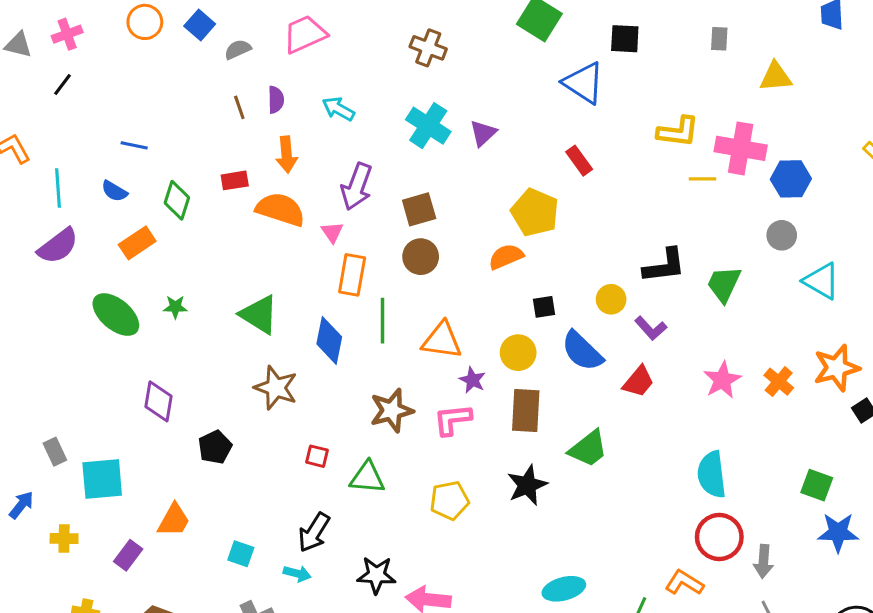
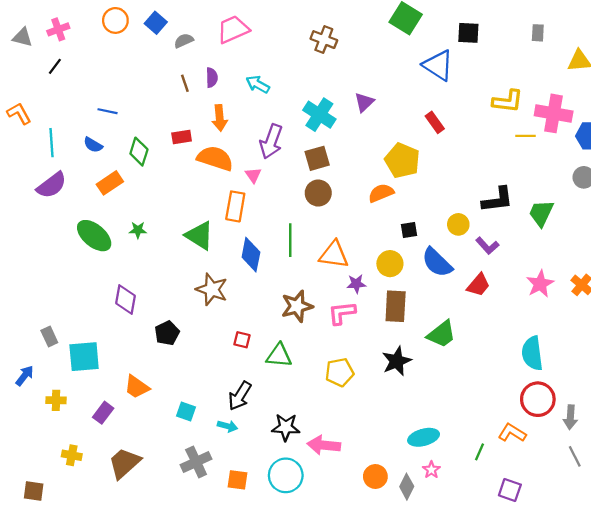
cyan cross: (428, 126) -> (319, 115), moved
orange rectangle: (352, 275) -> (235, 206), moved
purple star: (472, 380) -> (356, 284), turned -30
orange trapezoid: (174, 520) -> (137, 387), turned 96

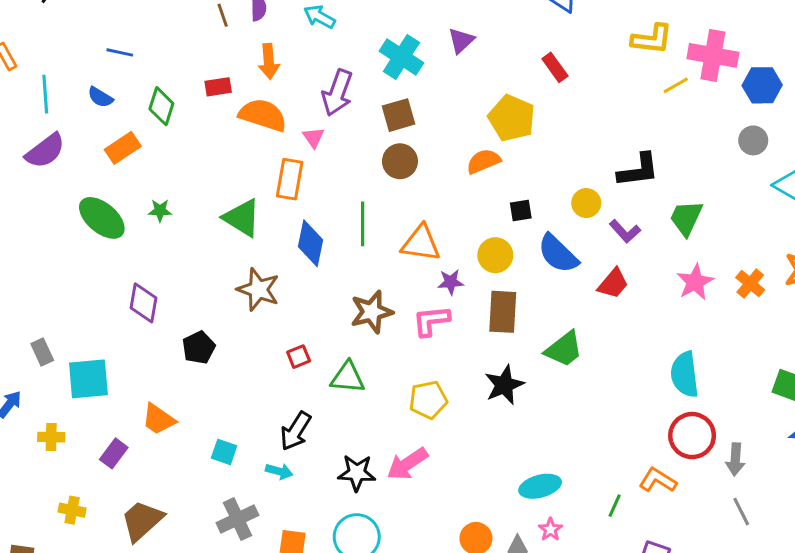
yellow line: (526, 136) -> (676, 85), turned -30
green trapezoid: (541, 213) -> (686, 218), moved
red square: (242, 340) -> (299, 357), turned -36
pink arrow: (324, 445) -> (407, 464), moved, turned -40

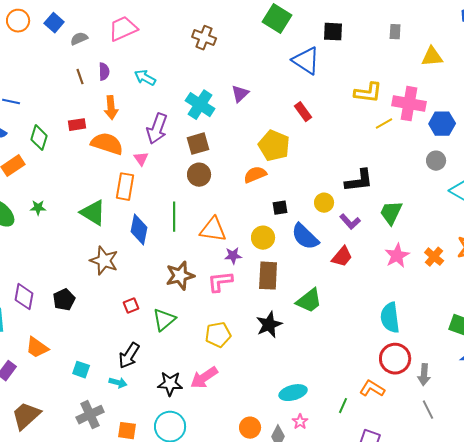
purple diamond: (144, 303) -> (24, 297), moved
green triangle: (348, 377) -> (164, 320), turned -45

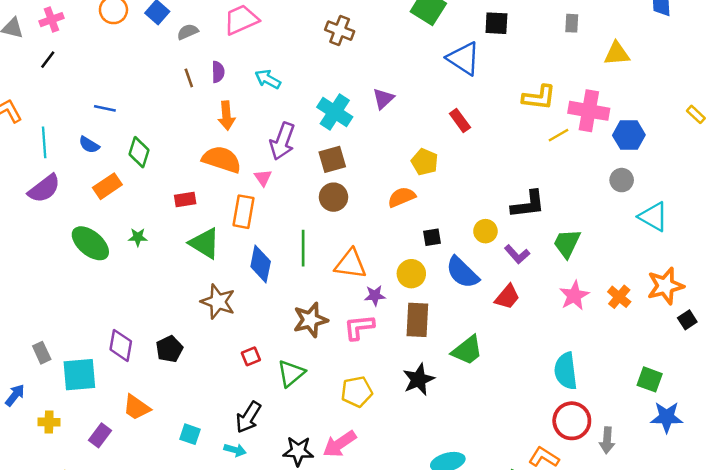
red rectangle: (77, 125) -> (185, 200), moved
yellow pentagon: (274, 146) -> (425, 162), size x0.7

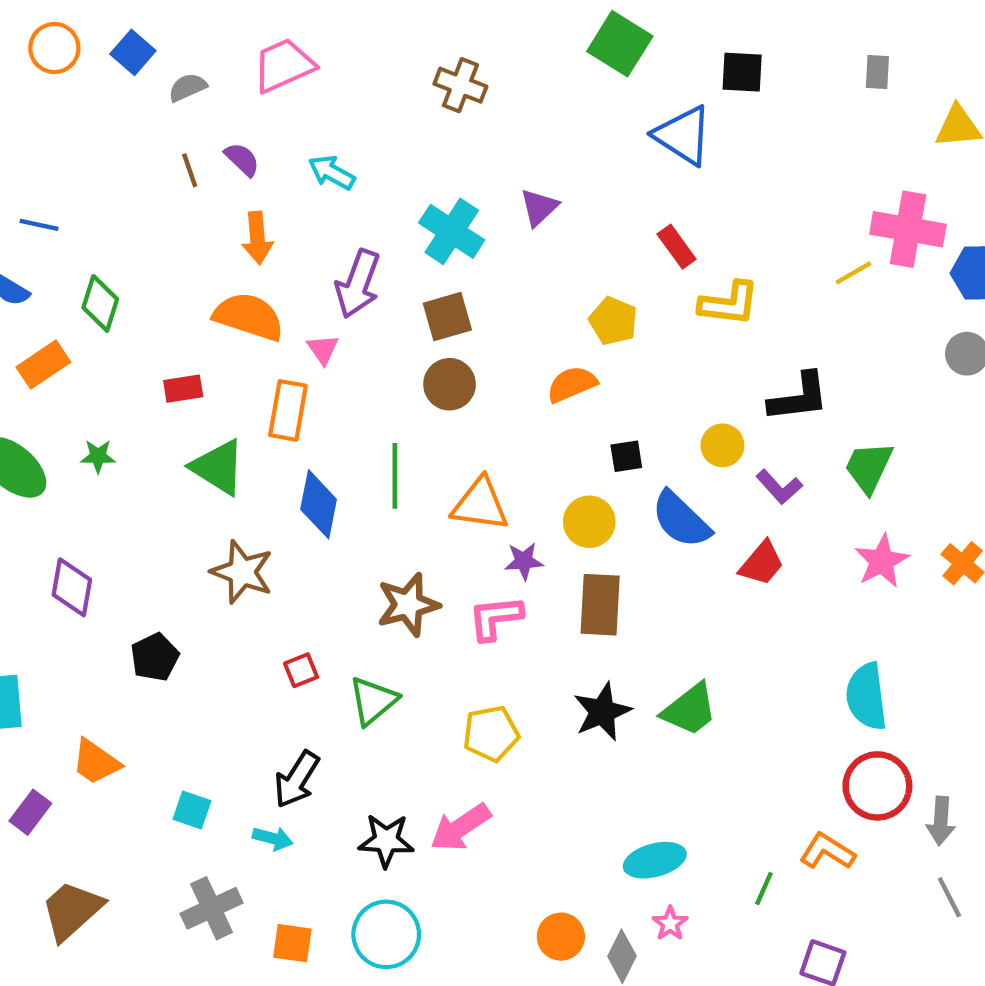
purple semicircle: (218, 72) -> (242, 159), turned -45
yellow L-shape: (539, 97) -> (729, 303), moved
purple diamond: (121, 345) -> (72, 587), moved
green trapezoid: (467, 350) -> (690, 710), moved

